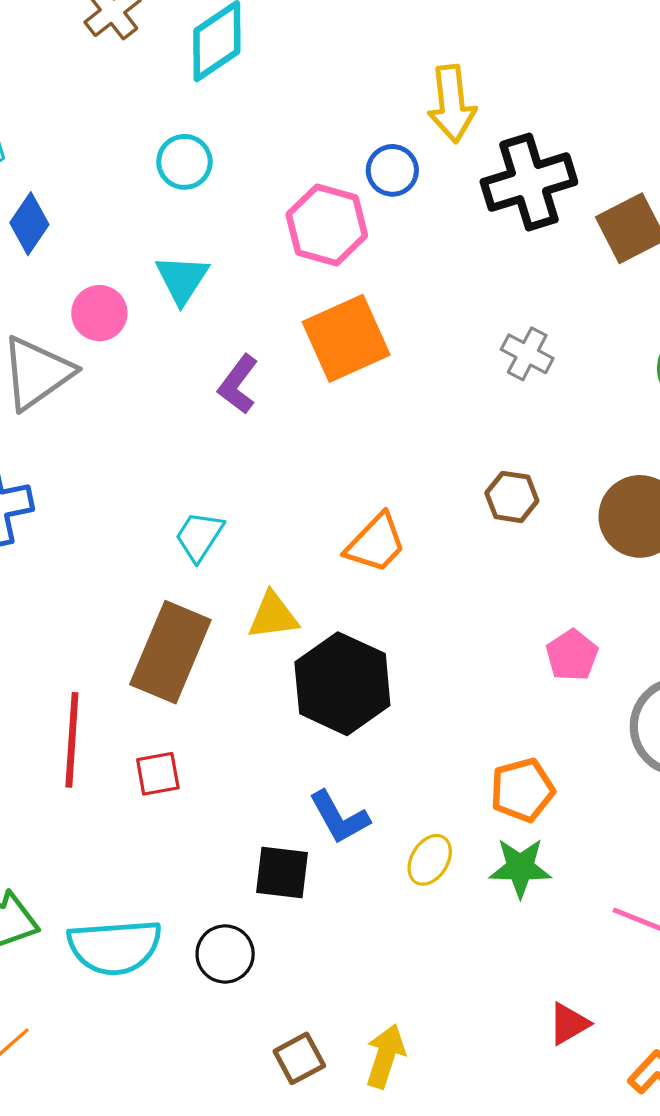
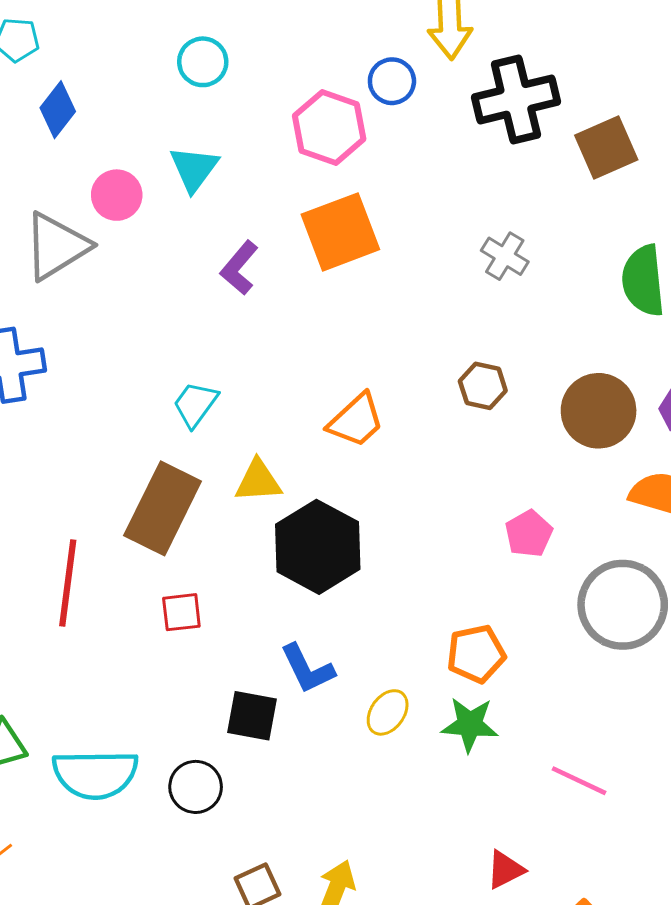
red square: (158, 774) -> (181, 612), moved

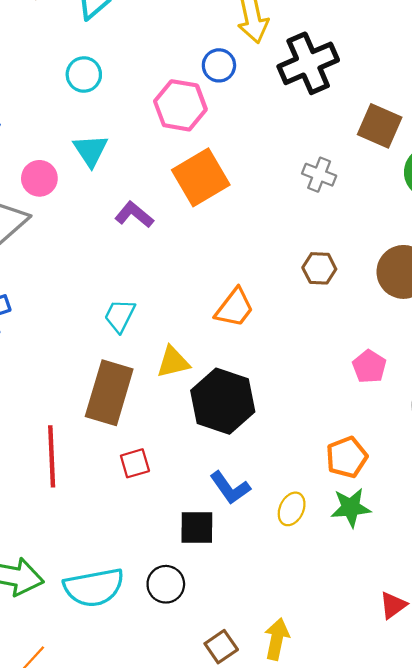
brown square: (606, 147) -> (380, 126), moved, turned -33
purple L-shape: (239, 268) -> (134, 215), turned 99

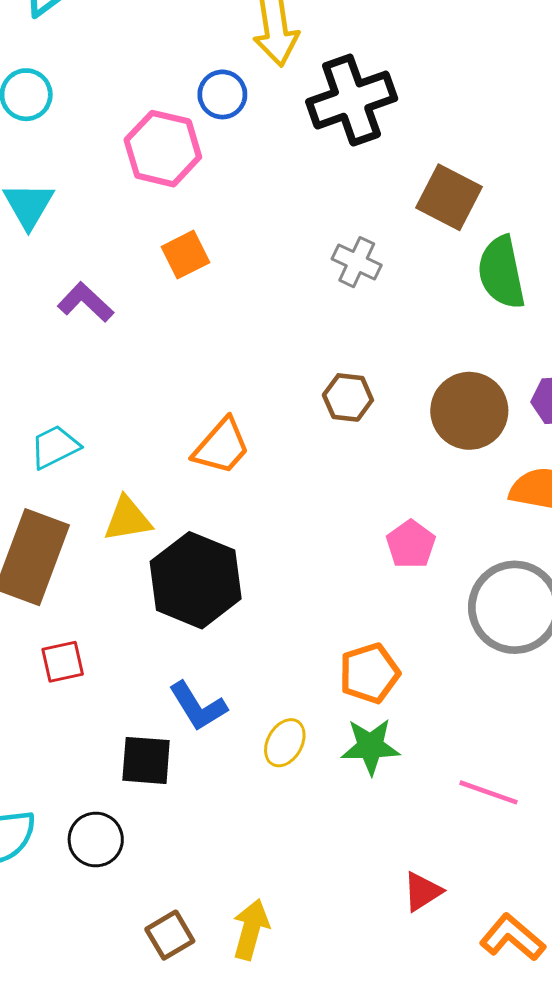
orange square: (201, 177) -> (185, 255), size x0.6
cyan trapezoid: (120, 316) -> (55, 447), turned 33

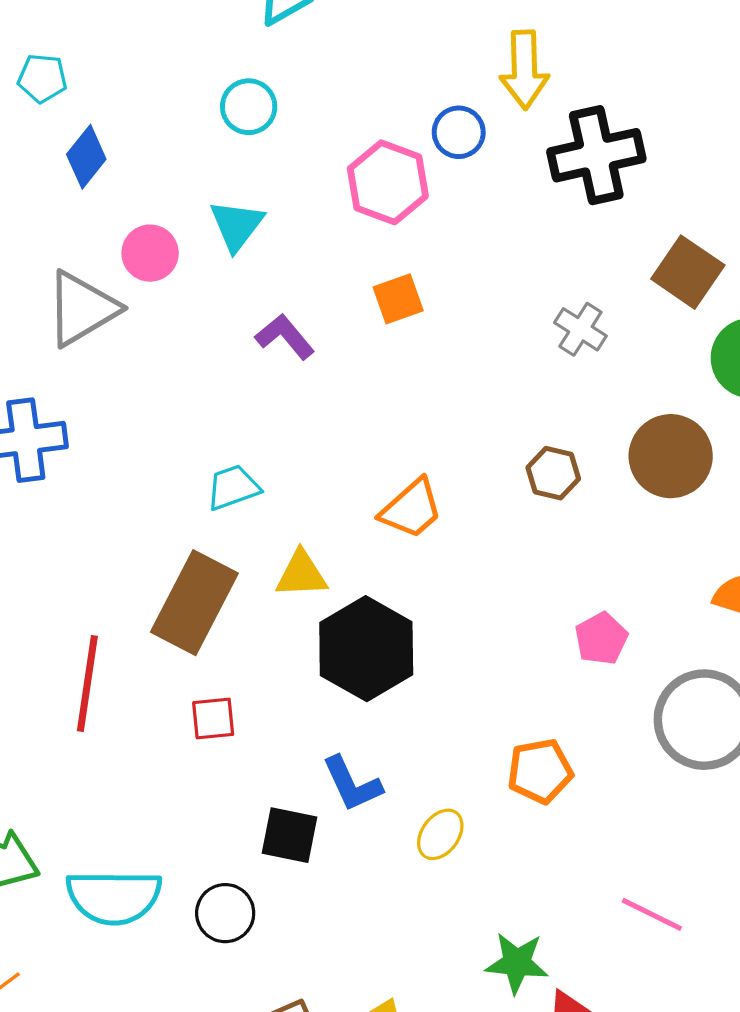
brown circle: (469, 411) -> (671, 456), moved
green star: (370, 746) -> (517, 963), moved

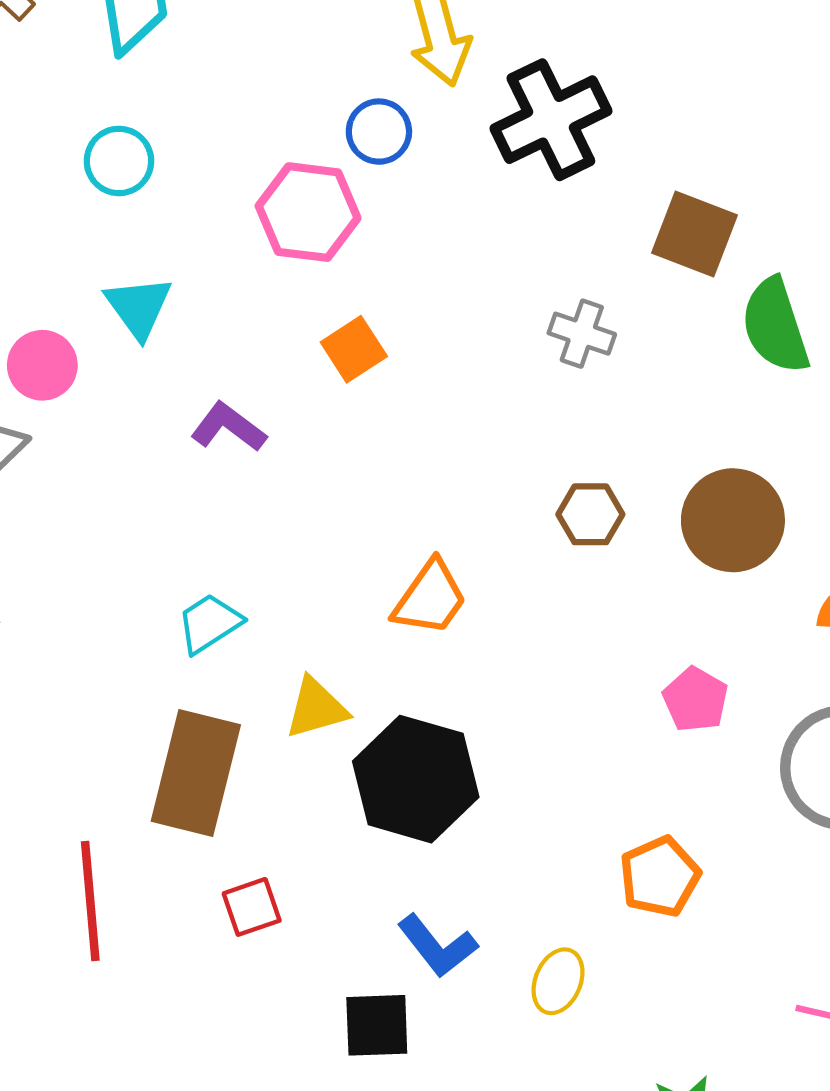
brown circle: (671, 456) -> (733, 520), moved

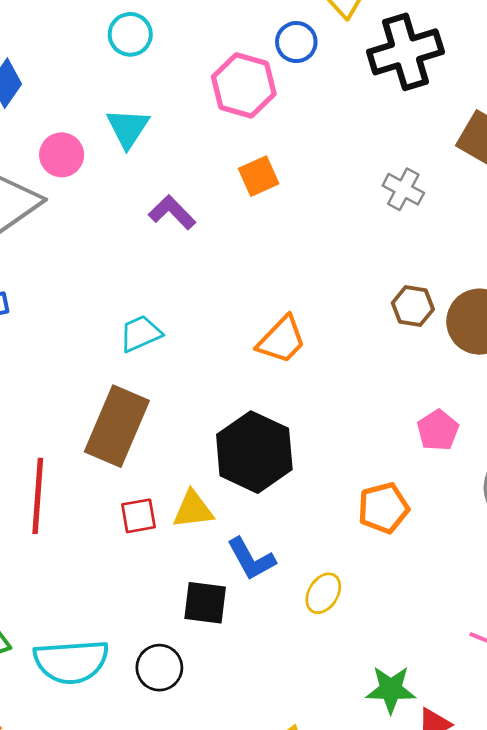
brown hexagon: (590, 514) -> (413, 306), moved
yellow triangle: (316, 708) -> (193, 510), moved
orange pentagon: (660, 877) -> (383, 508), moved

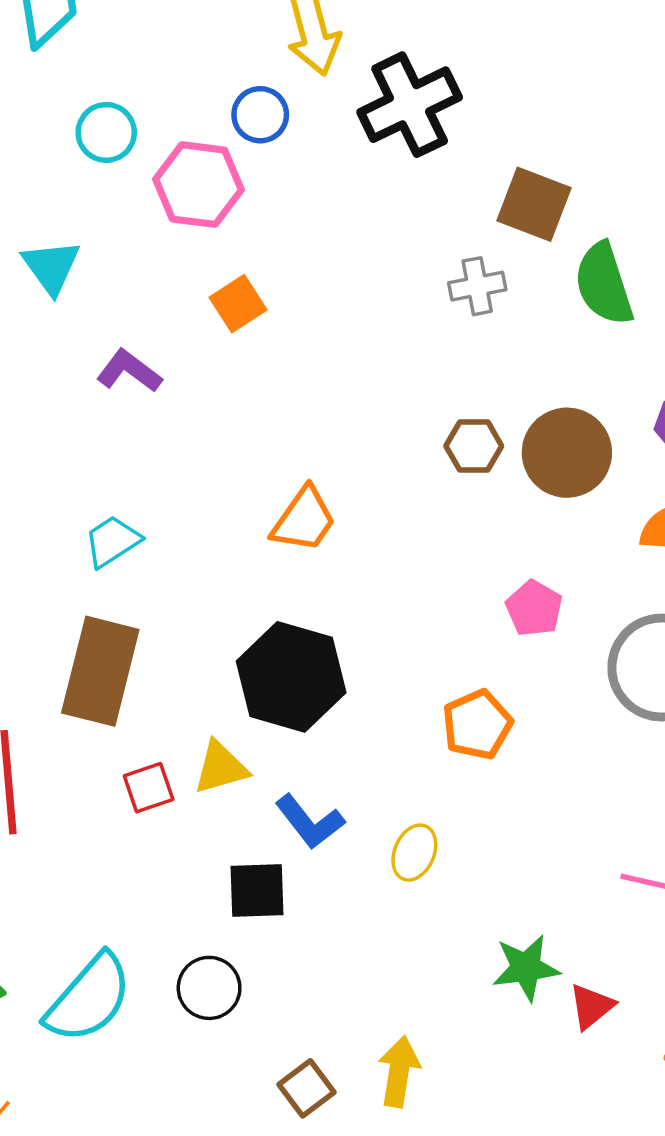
cyan circle: (130, 34) -> (106, 132), moved
gray cross: (403, 189) -> (477, 286), moved, turned -30
cyan semicircle: (71, 662) -> (89, 999), turned -36

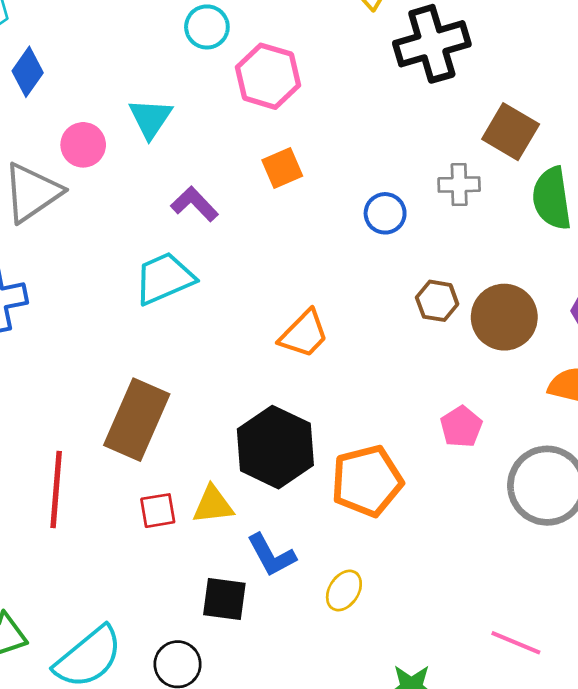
blue circle: (260, 115) -> (385, 213), moved
cyan trapezoid: (112, 541) -> (164, 278), moved, size x1.4
orange pentagon: (477, 725) -> (367, 481), moved, size x1.4

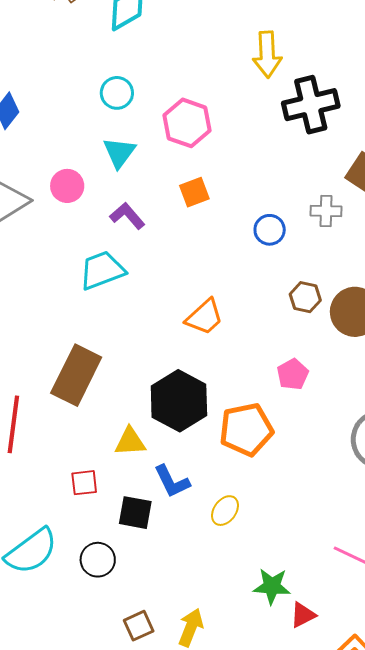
cyan circle: (207, 27) -> (117, 93), moved
cyan triangle: (150, 118) -> (119, 153), moved
pink circle: (83, 145) -> (67, 186), moved
pink pentagon: (461, 427) -> (293, 374), moved
red square: (158, 511) -> (84, 483), moved

